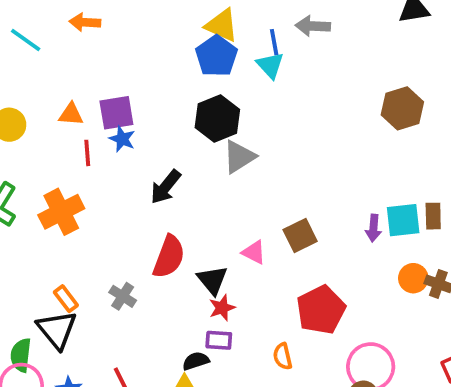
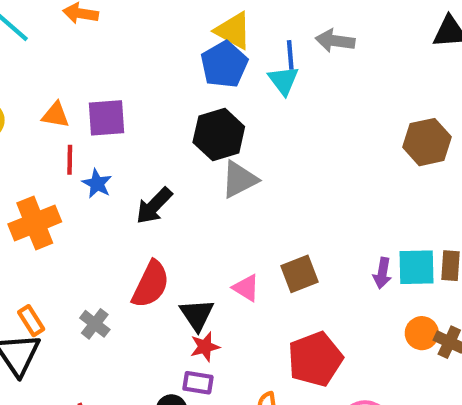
blue star: (122, 139) -> (97, 184), moved

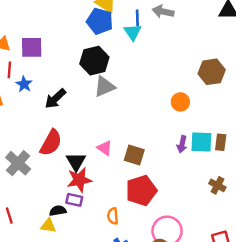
blue pentagon: (224, 64) -> (100, 21), turned -30
brown square: (300, 274) -> (134, 155), moved, turned 35
gray cross: (95, 324) -> (18, 163), size x1.5
orange circle: (422, 333) -> (180, 102), moved
red star: (205, 347) -> (79, 180), size x1.5

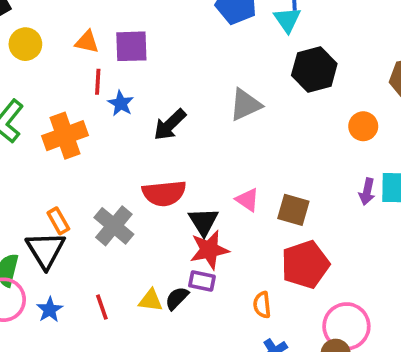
black hexagon: (94, 61) -> (314, 70), moved
red semicircle: (51, 143) -> (164, 193), turned 56
black semicircle: (58, 211) -> (177, 298), turned -35
yellow triangle: (48, 226) -> (151, 300), moved

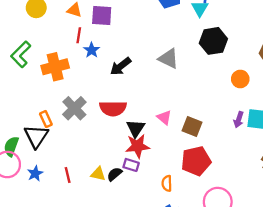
gray triangle: (245, 105) -> (169, 59), turned 45
gray cross: (114, 226) -> (74, 108), moved

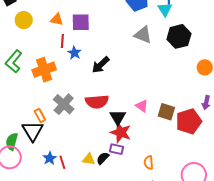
gray triangle: (169, 59) -> (143, 35), moved
red star: (138, 146) -> (121, 132), turned 30
red pentagon: (196, 161) -> (189, 121), moved
blue star: (35, 173) -> (50, 158), moved

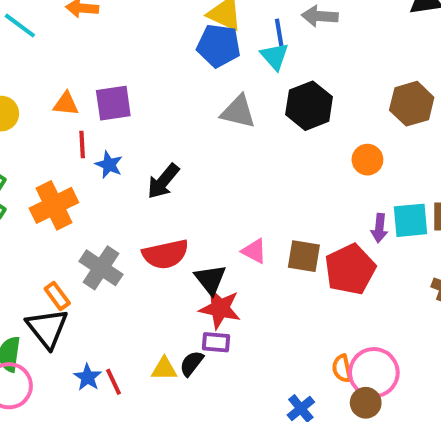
orange semicircle: (149, 163) -> (342, 369), moved

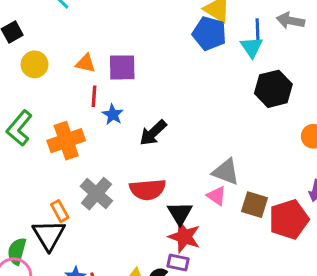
gray triangle: (238, 112) -> (226, 172), moved

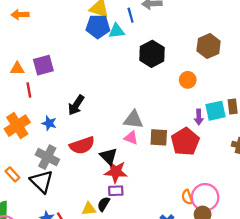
cyan triangle: (252, 47) -> (117, 31), moved, turned -49
blue star: (113, 115) -> (49, 123), moved
orange rectangle: (60, 211) -> (12, 174), moved
black triangle: (49, 235) -> (42, 181), moved

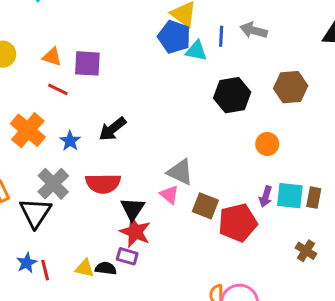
brown hexagon: (209, 46) -> (291, 87), moved
red line: (29, 90) -> (58, 89), turned -72
orange cross: (17, 126) -> (28, 130), turned -35
black semicircle: (104, 204) -> (106, 268), turned 48

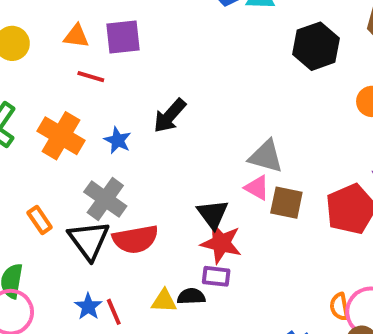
red semicircle: (103, 183) -> (135, 239), moved
brown square: (205, 206) -> (286, 203), moved

